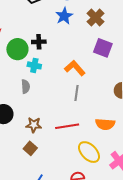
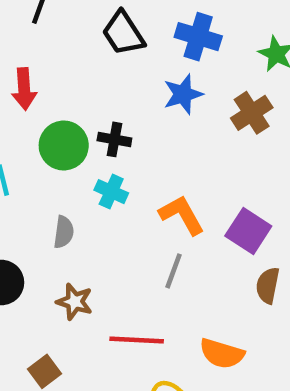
purple square: (103, 48) -> (248, 231), moved
cyan cross: (34, 65) -> (111, 192), moved
brown star: (34, 125) -> (75, 302), moved

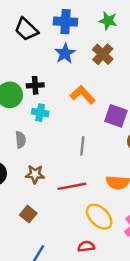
orange L-shape: (182, 215) -> (83, 95), moved

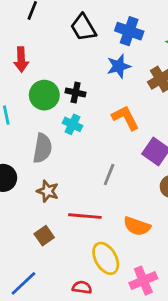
gray semicircle: (21, 140) -> (42, 148), size x1.5
brown square: (28, 214) -> (44, 236), moved

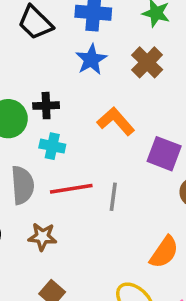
red line: (85, 216) -> (71, 189), moved
orange semicircle: (137, 226) -> (164, 252), turned -60

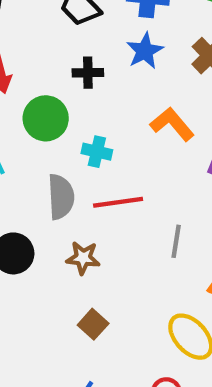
black cross: (46, 106) -> (88, 73), moved
gray line: (113, 197) -> (176, 241), moved

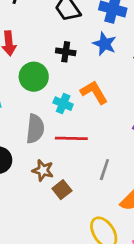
blue star: (145, 51) -> (105, 44), turned -30
orange L-shape: (172, 124) -> (94, 92), moved
brown square: (93, 324) -> (62, 190), moved

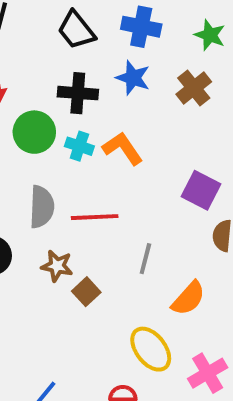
black cross: (66, 52) -> (78, 93), size x1.4
cyan cross: (63, 104) -> (79, 146), moved

